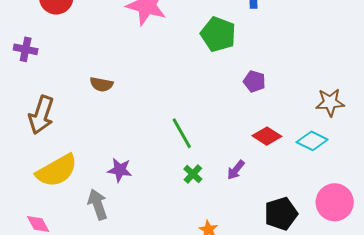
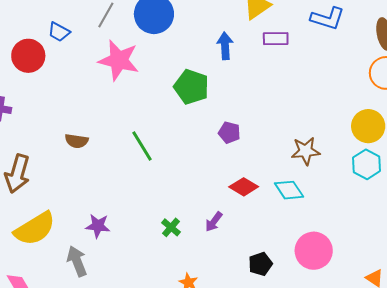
green line: (182, 133) -> (142, 146), moved
cyan diamond: (312, 141) -> (289, 190), turned 32
black pentagon: (281, 214) -> (260, 264), size x0.7

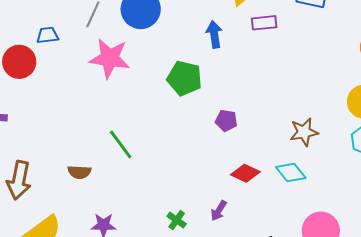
blue trapezoid: (59, 32) -> (48, 35), turned 150
brown semicircle: (77, 141) -> (79, 172), moved
green line: (142, 146) -> (121, 145), moved

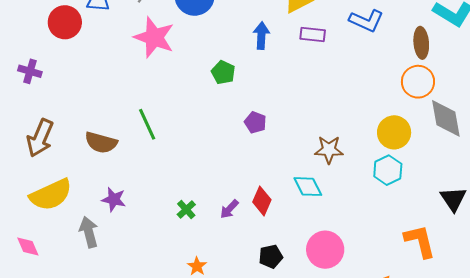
green pentagon: (185, 78) -> (223, 72), size x0.7
brown semicircle: (79, 172) -> (101, 143), size x1.4
red diamond: (245, 173) -> (262, 201), moved, turned 76

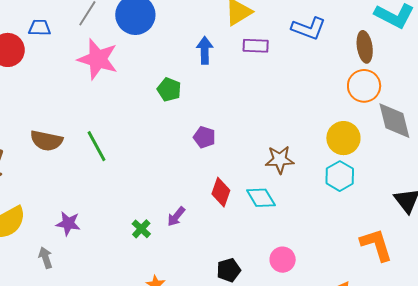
brown semicircle: (101, 143) -> (46, 141), moved
red diamond: (262, 201) -> (221, 192), moved
purple arrow: (229, 209) -> (176, 217), moved
gray arrow: (89, 232) -> (46, 258), size x0.7
pink circle: (325, 250) -> (283, 260), size x0.7

